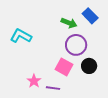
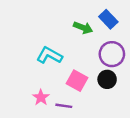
cyan L-shape: (21, 36) -> (49, 55), moved
purple circle: (76, 45) -> (112, 54), moved

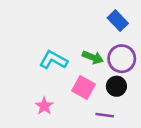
green arrow: (83, 28) -> (93, 57), moved
purple line: (64, 106) -> (105, 115), moved

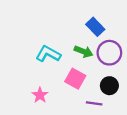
blue rectangle: (118, 21) -> (95, 27), moved
black circle: (116, 86) -> (109, 86), moved

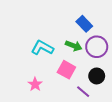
purple line: (94, 103) -> (83, 92), turned 32

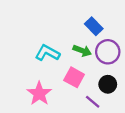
pink star: (35, 84) -> (39, 94), size x1.5

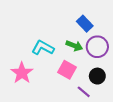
pink star: (39, 94) -> (22, 73), moved

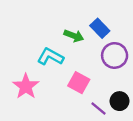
green arrow: (74, 46) -> (74, 36), moved
black circle: (97, 76) -> (119, 101), moved

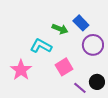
pink square: (79, 83) -> (64, 67), turned 30

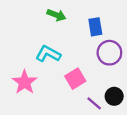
blue rectangle: (81, 23) -> (95, 27), turned 35
green arrow: (60, 29) -> (56, 15), moved

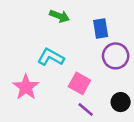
pink square: (75, 79) -> (79, 83), turned -30
purple line: (94, 103) -> (86, 110), moved

